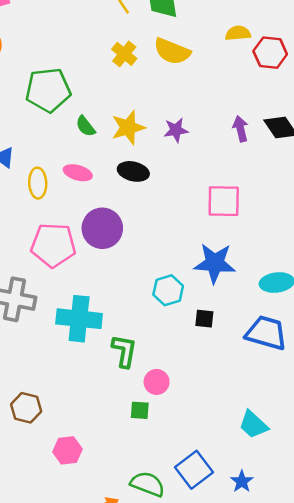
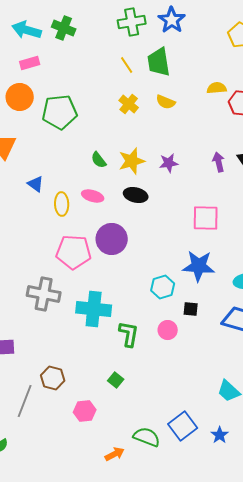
yellow semicircle: (172, 51) -> (166, 102), size x0.7
green pentagon: (48, 90) -> (60, 112), moved
pink circle: (157, 382) -> (168, 330), moved
green square: (140, 410) -> (116, 380), moved, turned 35

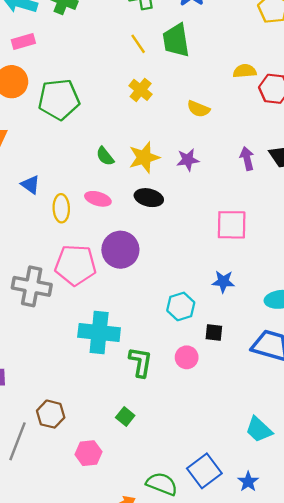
yellow semicircle: (166, 102) -> (198, 109), moved
blue star: (199, 266) -> (223, 282), size x0.6
gray cross: (44, 294) -> (32, 286), moved

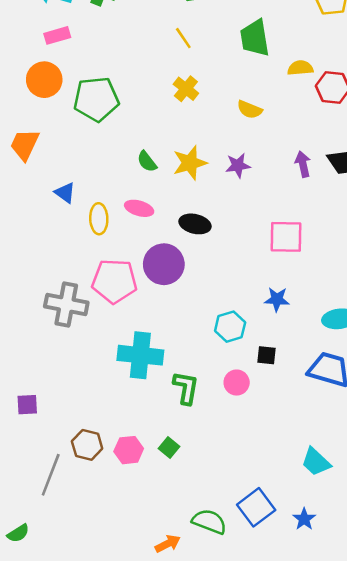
green trapezoid: (176, 40) -> (255, 38), moved
black ellipse: (149, 198) -> (195, 224), moved
pink hexagon: (88, 453) -> (129, 450), moved

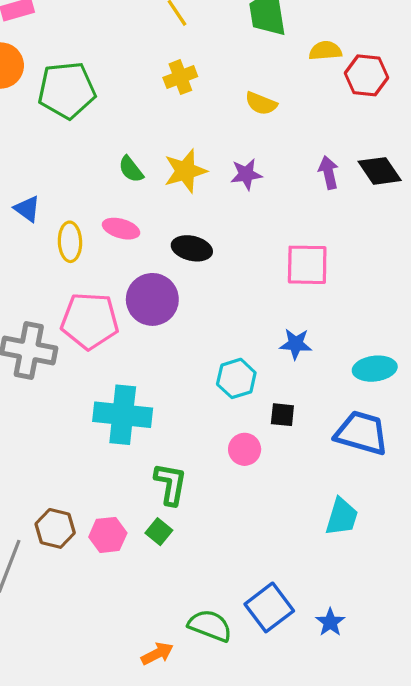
yellow cross: (186, 89) -> (180, 77), turned 30
green L-shape: (186, 388) -> (170, 484), moved
cyan trapezoid: (316, 462) -> (342, 517), moved, turned -116

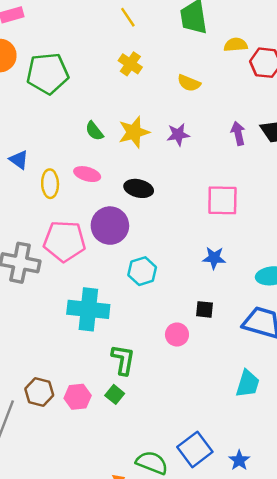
yellow cross: (180, 77) -> (130, 64), turned -35
cyan hexagon: (236, 378) -> (142, 271), moved

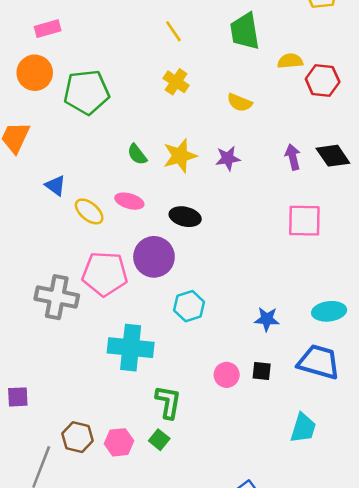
yellow ellipse: (50, 184) -> (89, 211), turned -48
pink square: (222, 200) -> (304, 221), moved
blue star: (214, 258) -> (267, 319), moved
black square: (205, 309) -> (262, 371), moved

